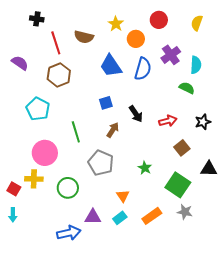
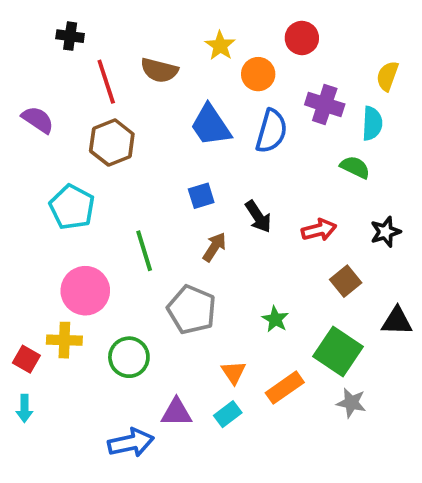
yellow semicircle: (197, 23) -> (387, 76), moved
purple cross: (171, 55) -> (325, 104), turned -36
orange rectangle: (152, 216) -> (285, 388), moved

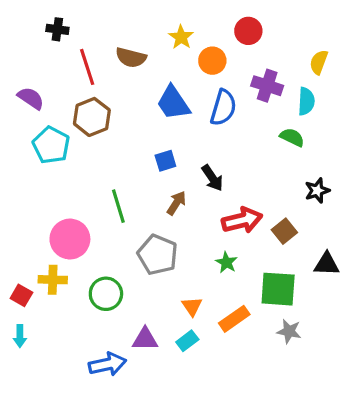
cyan pentagon: (72, 207) -> (51, 145), moved
red arrow: (319, 230) -> (242, 220), moved, size x1.4
green square: (338, 351) -> (278, 289), turned -30

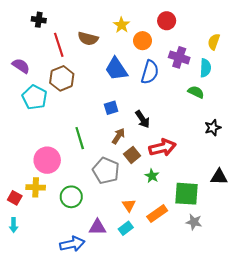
brown square: (284, 231) -> (132, 155), moved

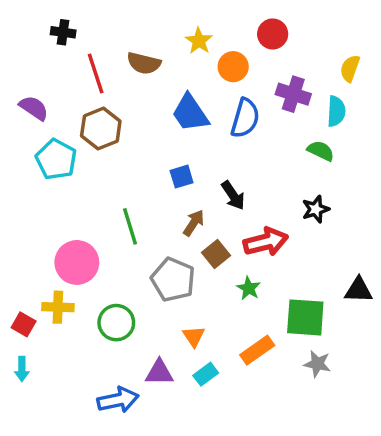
black star: (213, 128) -> (316, 209), moved
orange triangle: (129, 205) -> (194, 336), moved

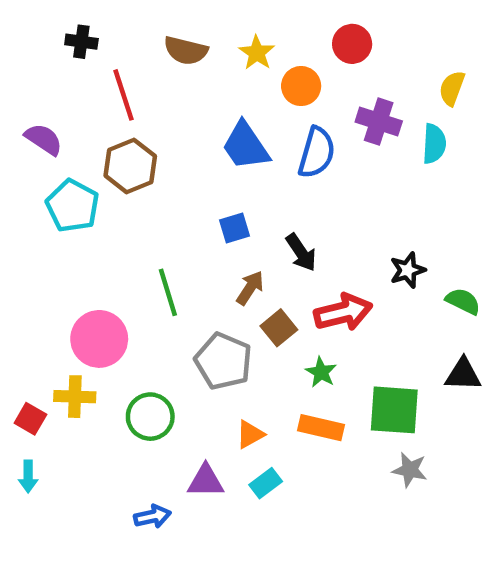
brown semicircle: (144, 63) -> (186, 51), moved
green semicircle: (321, 151) -> (463, 301), moved
orange triangle: (194, 336) -> (250, 434), turned 35
orange rectangle: (257, 350) -> (321, 428), moved, turned 48
blue arrow: (118, 400) -> (152, 516), size x0.7

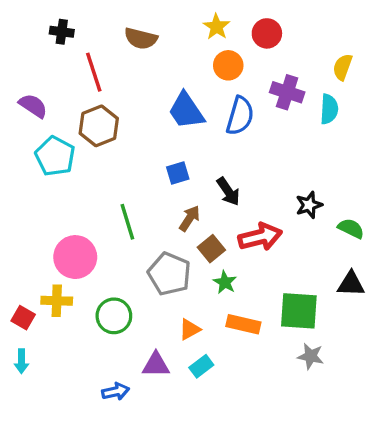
yellow star: (257, 53) -> (216, 27), moved
green star: (321, 372) -> (225, 282), moved

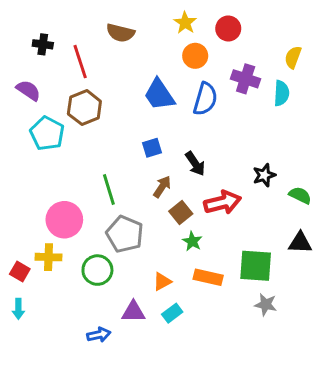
black cross: (62, 32) -> (43, 44), moved
gray pentagon: (169, 274) -> (125, 234), moved

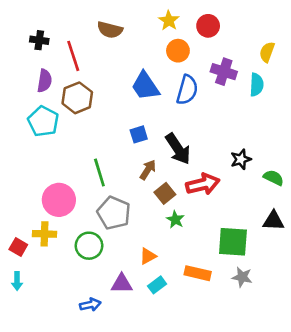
purple semicircle: (28, 90) -> (44, 81), moved, turned 65
black arrow: (195, 164) -> (178, 149), size x1.4
orange rectangle: (208, 277) -> (198, 273), moved

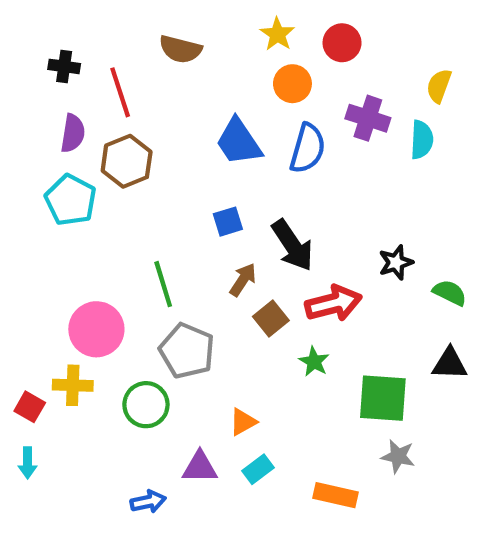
green star: (175, 220) -> (314, 362), moved
orange rectangle: (198, 273) -> (336, 495), moved

